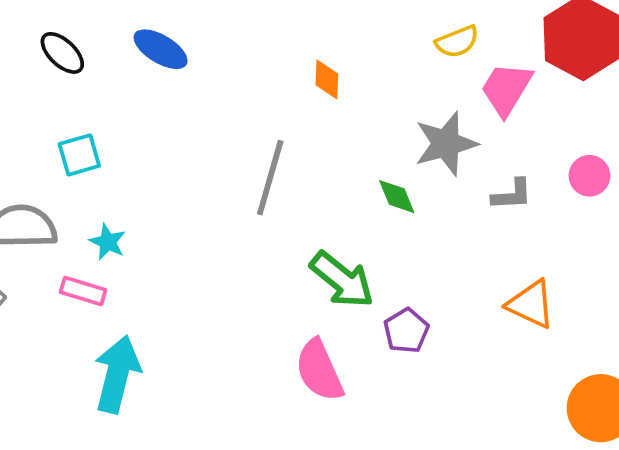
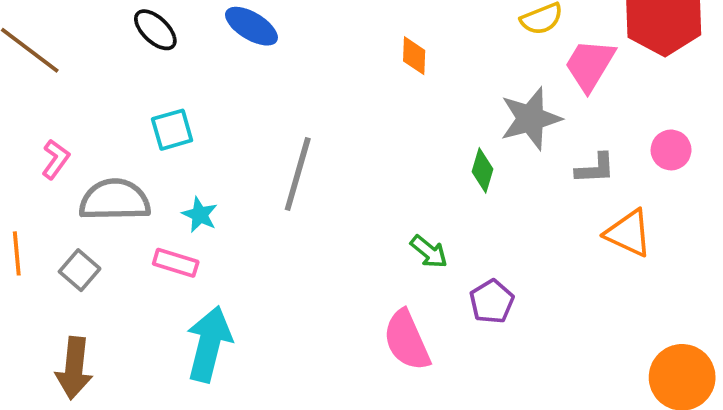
gray line: (270, 178) -> (298, 174), moved
green diamond: (397, 197) -> (483, 170), turned 39
green arrow: (342, 280) -> (429, 252), size x0.6
orange triangle: (531, 304) -> (629, 233), moved

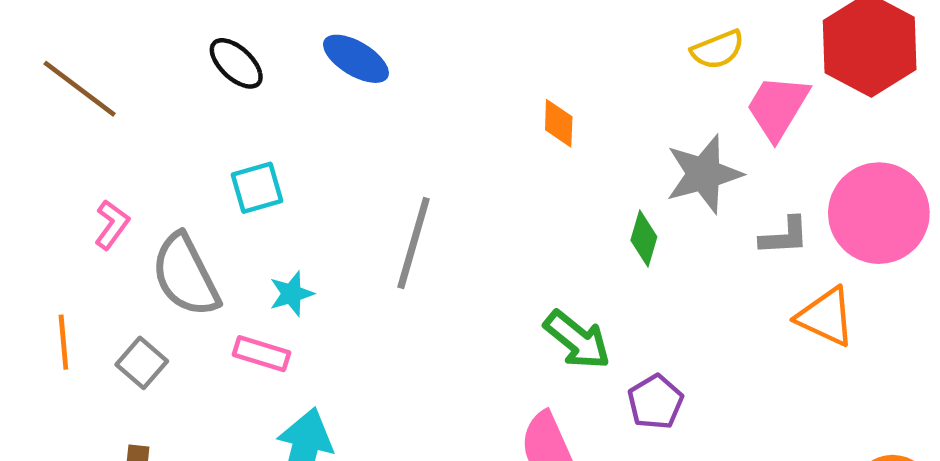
orange diamond: (414, 56) -> (559, 123), moved
pink circle: (671, 150) -> (879, 213), size x2.0
gray semicircle: (115, 200) -> (186, 275), turned -116
cyan star: (200, 215) -> (291, 294), turned 30
green arrow: (429, 252) -> (577, 340), size x1.4

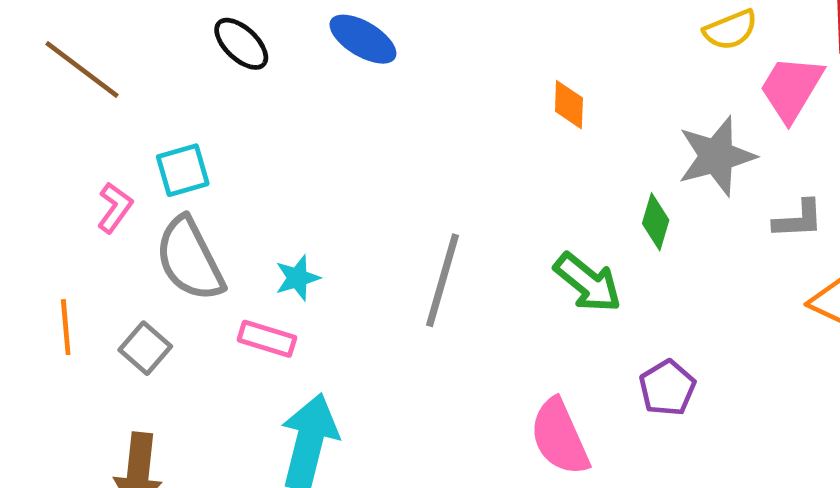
cyan square: (257, 188) -> (183, 170), moved
gray line: (414, 243) -> (443, 280), moved
green arrow: (577, 340) -> (588, 283), moved

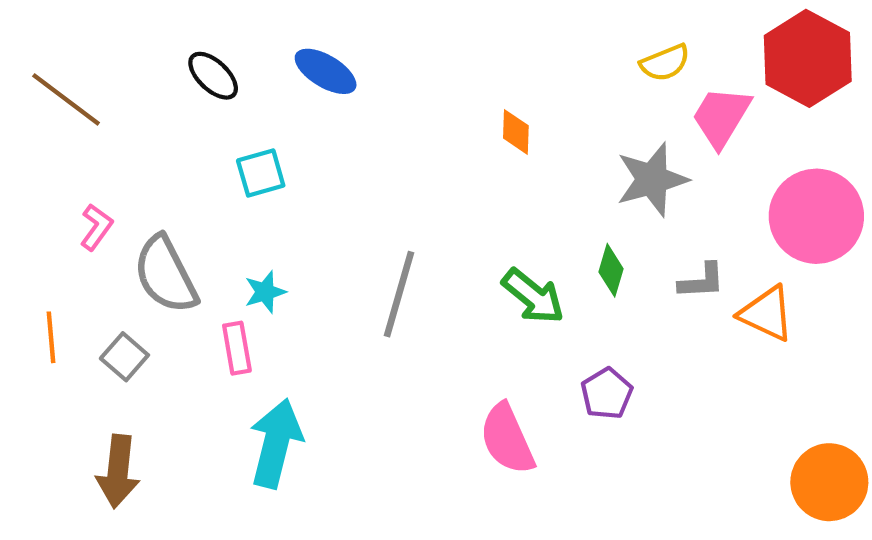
cyan square: (183, 170) -> (261, 173), moved
gray L-shape: (798, 219) -> (702, 281), moved
green diamond: (656, 222) -> (611, 270), moved
pink rectangle: (267, 339) -> (237, 348), turned 63

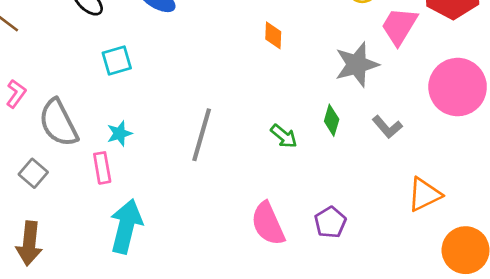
gray L-shape: (702, 281) -> (387, 127), turned 52
green arrow: (533, 296) -> (284, 136), size x0.7
orange triangle: (767, 314) -> (424, 194), moved, turned -51
purple pentagon: (607, 394) -> (330, 222), moved

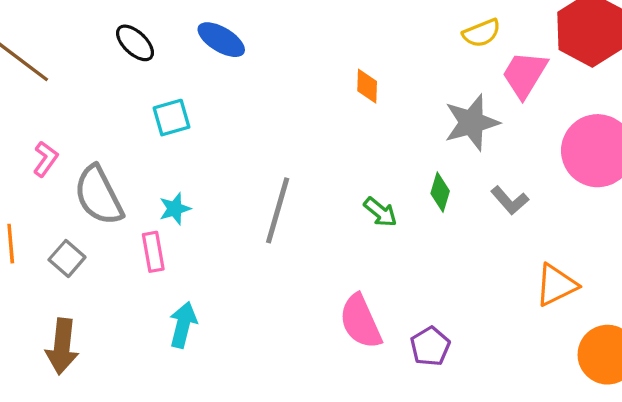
purple pentagon: (330, 222) -> (430, 346), moved
cyan arrow: (126, 226) -> (183, 325), size x0.7

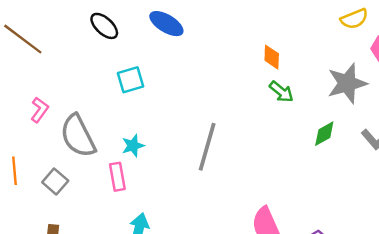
green diamond: (440, 192) -> (324, 134), turned 44
green arrow: (380, 212) -> (281, 92), moved

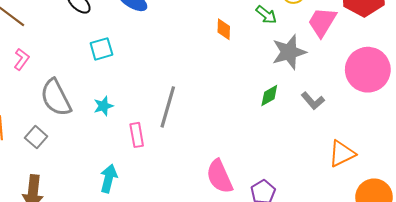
green arrow: (281, 92) -> (266, 15), moved
pink L-shape: (40, 110) -> (22, 59), moved
pink rectangle: (117, 177) -> (137, 135), moved

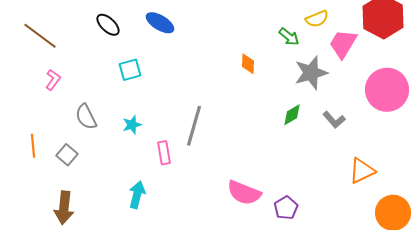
orange diamond: (224, 29) -> (248, 64), moved
gray semicircle: (56, 98) -> (86, 117), size x0.7
pink semicircle: (220, 176) -> (244, 193), turned -44

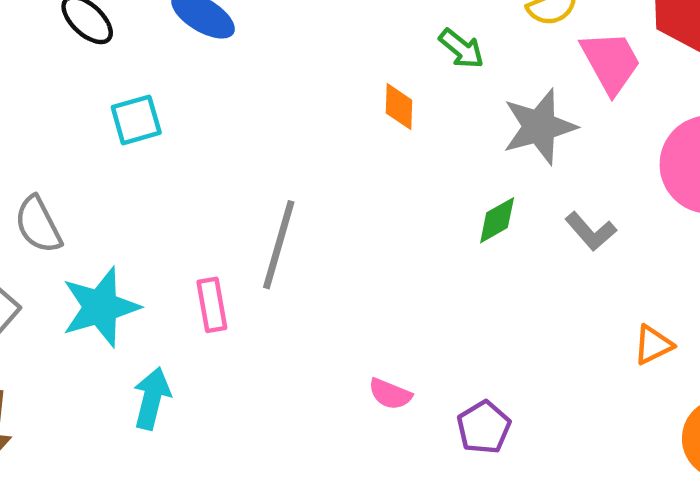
green arrow: (289, 37) -> (461, 49), moved
pink trapezoid: (343, 44) -> (611, 62), turned 120
cyan star: (132, 125) -> (101, 307), moved, size x1.8
orange triangle: (362, 171) -> (653, 345), size x0.7
pink semicircle: (244, 193) -> (390, 394), size x0.6

